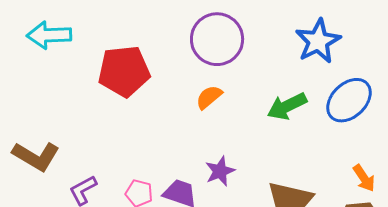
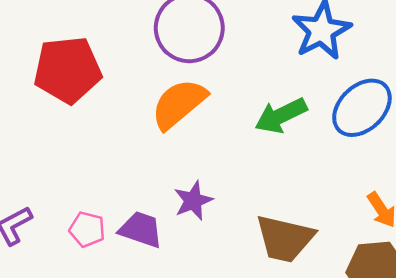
orange semicircle: (209, 97) -> (179, 104), size x1.6

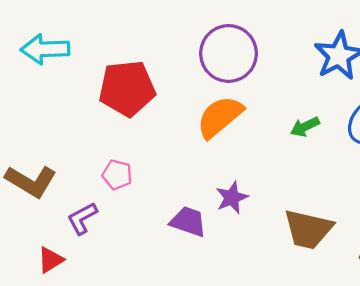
green arrow: (281, 116) -> (305, 127), size x0.7
pink pentagon: (87, 229) -> (117, 175), moved

